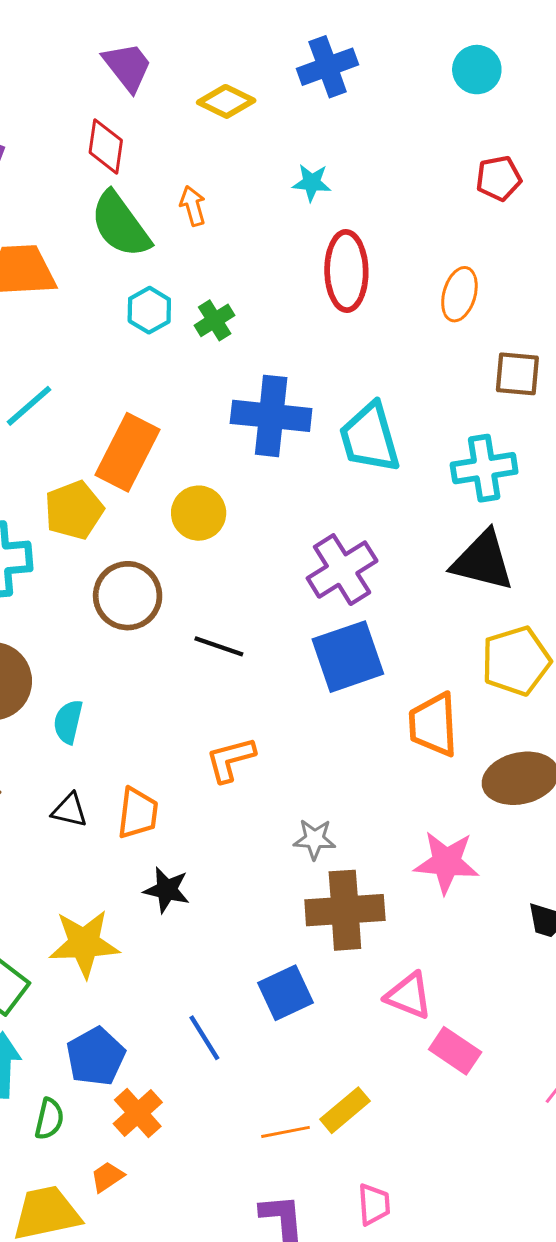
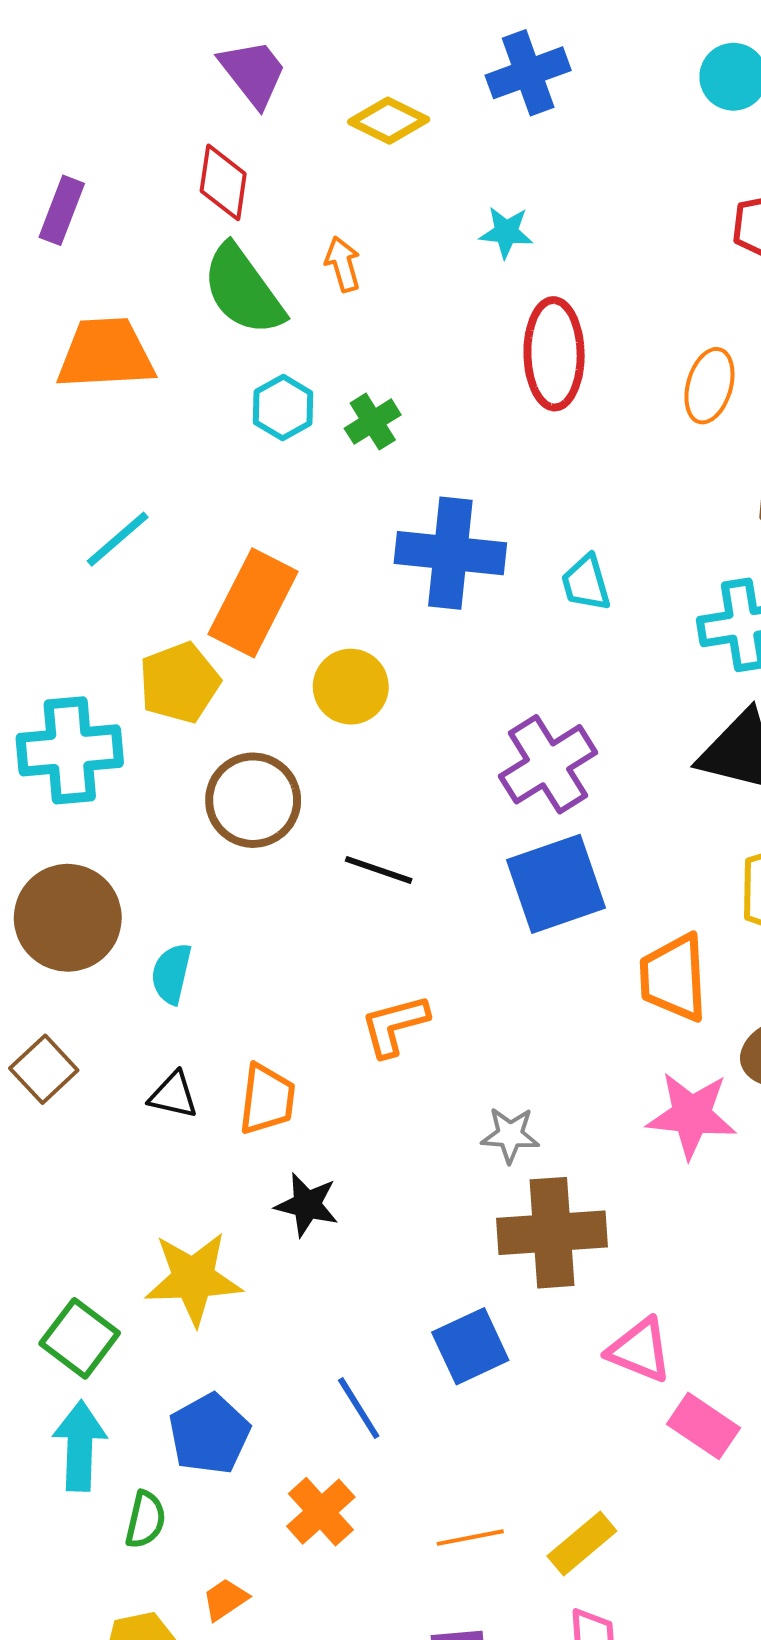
cyan trapezoid: (370, 438) -> (586, 583), size x0.6
pink star: (446, 862) -> (692, 1115), moved
yellow rectangle: (345, 1110) -> (582, 1544), moved
orange cross: (138, 1113) -> (321, 1512), moved

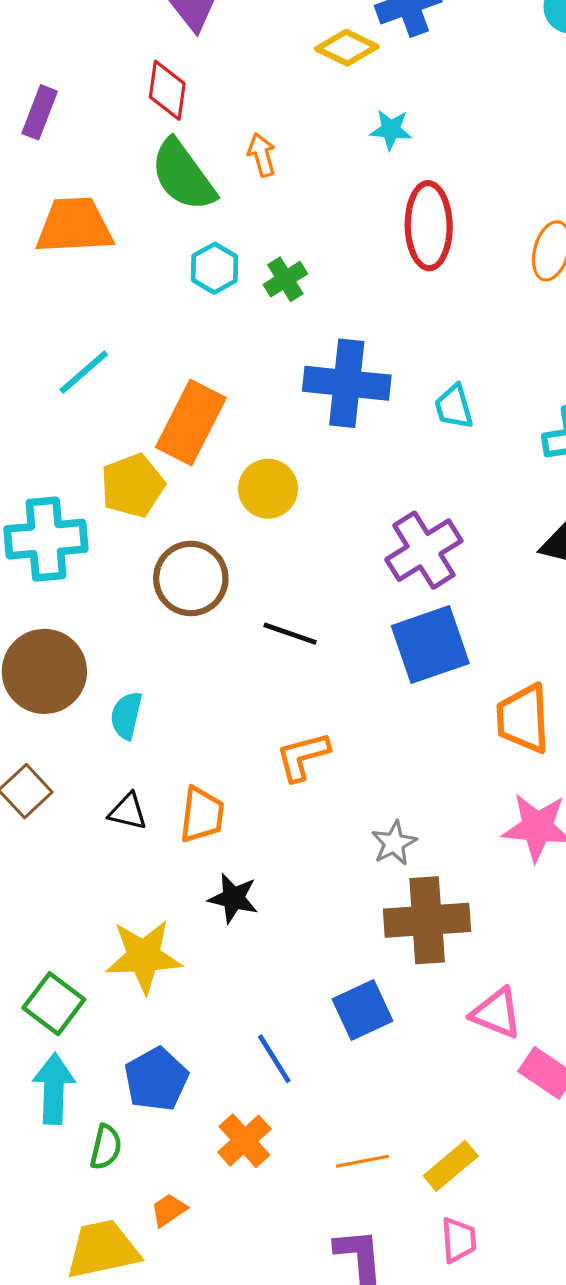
yellow diamond: (389, 121) -> (347, 48), moved
gray star: (510, 1135) -> (394, 843), turned -30

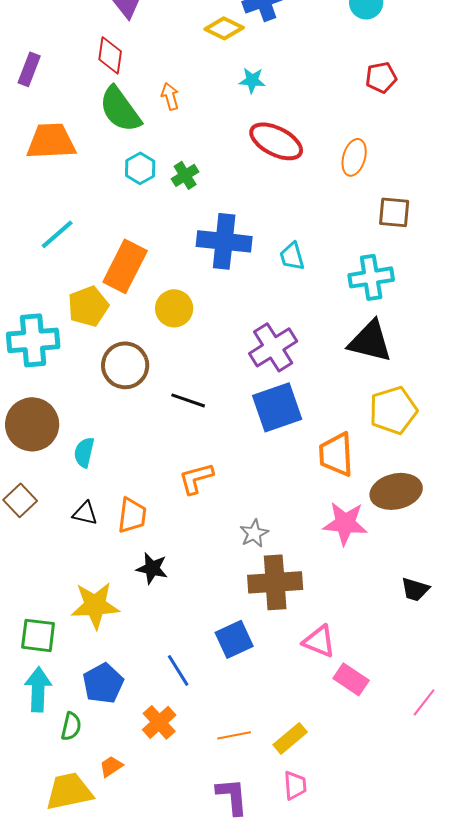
red ellipse: (429, 226) -> (276, 141), turned -62
green square: (54, 1004) -> (38, 635), turned -30

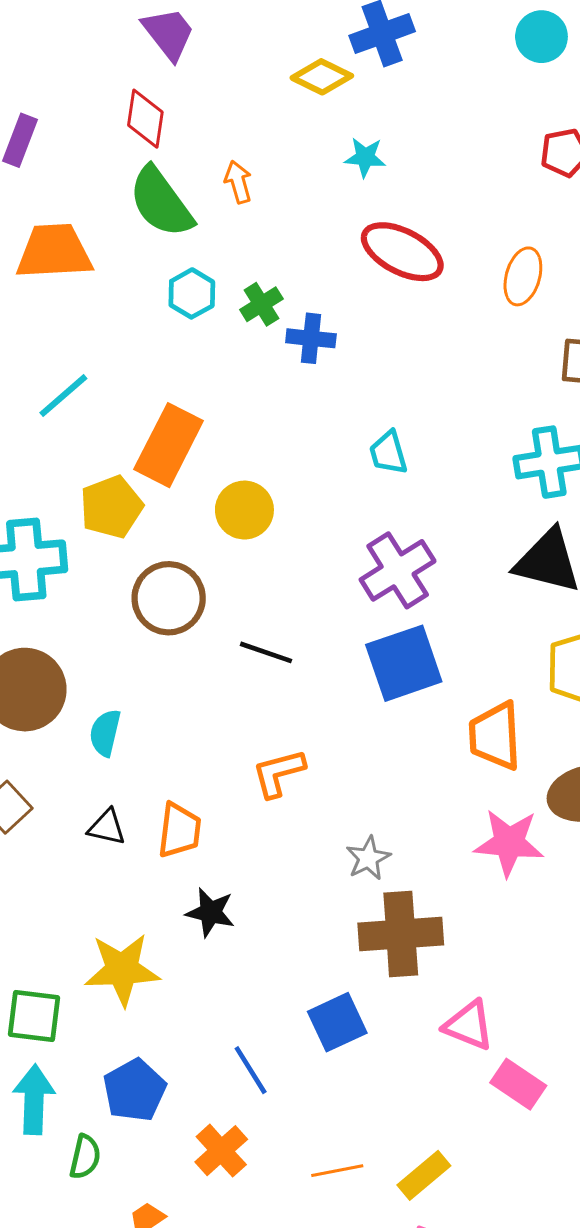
blue cross: (224, 241) -> (311, 338), moved, size x0.6
cyan trapezoid: (292, 256) -> (388, 453), moved

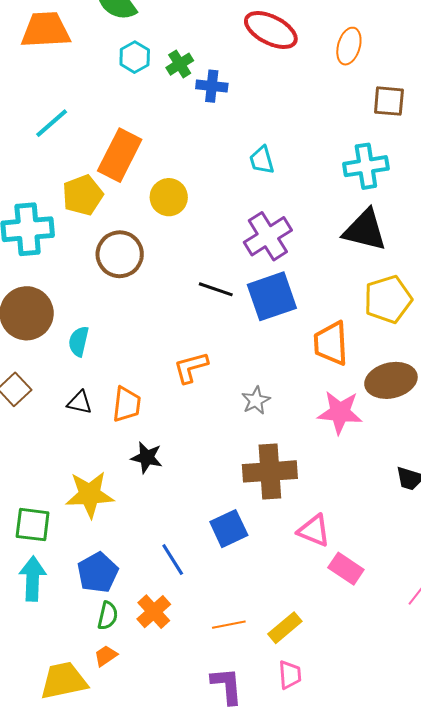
black line: (266, 652) -> (216, 289), moved
gray star: (368, 858) -> (256, 400), moved
green semicircle: (85, 1157) -> (108, 616), moved

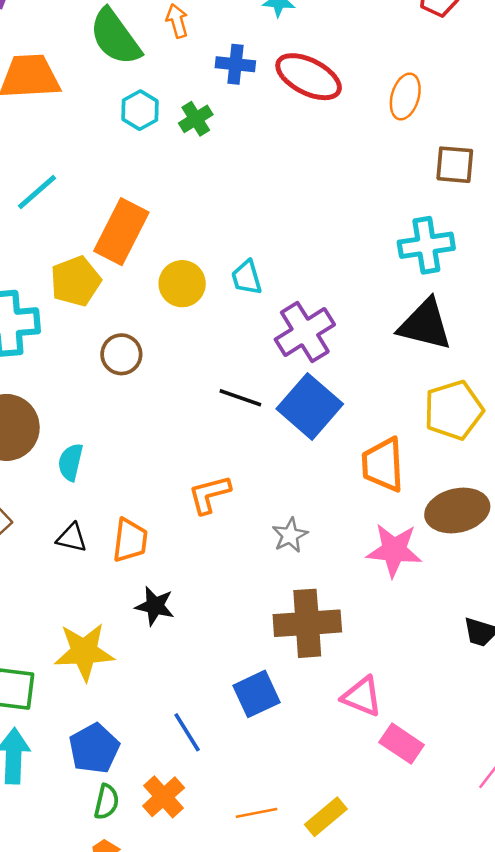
blue cross: (212, 86) -> (235, 64), moved
cyan trapezoid: (262, 160) -> (247, 277), moved
brown circle: (120, 254) -> (121, 354), size x0.7
blue square: (272, 296) -> (310, 406), turned -30

